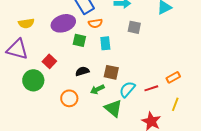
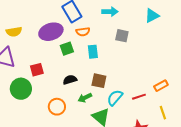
green square: (79, 40) -> (67, 49), turned -32
red square: (49, 61) -> (37, 70), turned 32
yellow line: (175, 104) -> (163, 113), turned -40

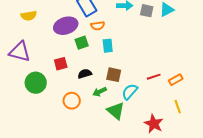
yellow semicircle: (14, 32) -> (29, 16), moved
gray square: (122, 36) -> (147, 11), moved
red square: (37, 70) -> (61, 64), moved
red line: (139, 97) -> (154, 77), moved

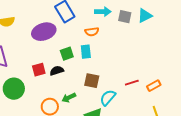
orange semicircle: (98, 26) -> (92, 32), moved
green square: (82, 43) -> (67, 54), moved
black semicircle: (85, 74) -> (57, 71), moved
green arrow: (100, 92) -> (69, 98), moved

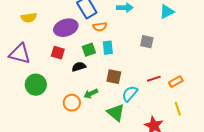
gray square: (125, 17) -> (147, 42), moved
orange semicircle: (92, 32) -> (100, 27), moved
red square: (39, 70) -> (58, 53), moved, turned 32

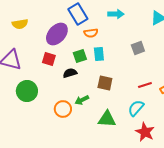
purple ellipse: (66, 28) -> (57, 34), turned -30
gray square: (147, 42) -> (138, 48), turned -32
cyan semicircle: (130, 94) -> (136, 108), moved
green triangle: (116, 113) -> (107, 119), turned -36

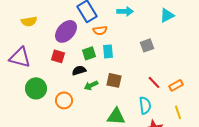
red line: (145, 85) -> (154, 82), turned 64
green arrow: (82, 100) -> (91, 85), moved
cyan semicircle: (136, 108) -> (145, 105), turned 132
orange circle: (63, 109) -> (64, 100), moved

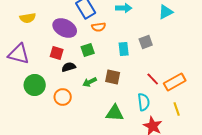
purple ellipse: (66, 31) -> (65, 28), turned 75
cyan rectangle: (108, 51) -> (124, 49), moved
black semicircle: (79, 70) -> (69, 67), moved
orange rectangle: (176, 85) -> (175, 82), size x1.5

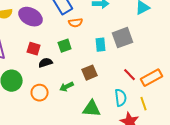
purple ellipse: (65, 28) -> (31, 17), moved
gray square: (146, 42) -> (123, 38), size x1.5
brown square: (113, 77) -> (90, 73), turned -35
green arrow: (90, 82) -> (67, 87), moved
yellow line: (177, 109) -> (144, 104), moved

